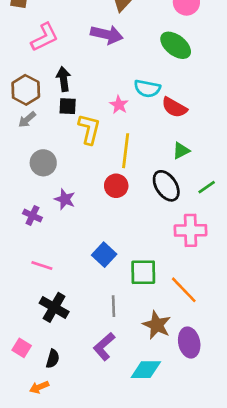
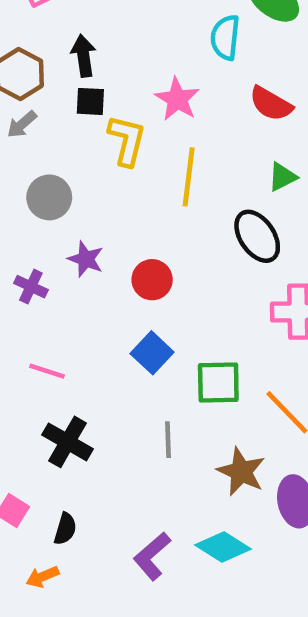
cyan semicircle: (147, 89) -> (225, 37), moved, turned 85
pink star: (119, 105) -> (177, 99), size x1.4
red circle: (116, 186) -> (152, 280), moved
purple L-shape: (104, 347) -> (152, 556), moved
cyan diamond: (146, 370) -> (223, 547), turned 32

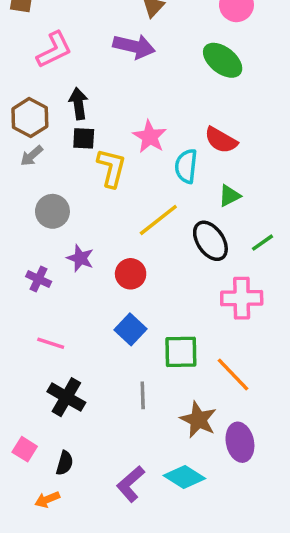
cyan semicircle: (225, 37) -> (186, 166), moved
yellow line: (189, 177) -> (158, 220), moved, turned 45

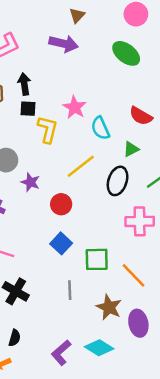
red semicircle: (221, 140) -> (141, 116), moved
cyan semicircle: (186, 166) -> (100, 128), turned -30
black ellipse: (210, 241) -> (118, 181), turned 52
purple star: (80, 258) -> (30, 182), moved

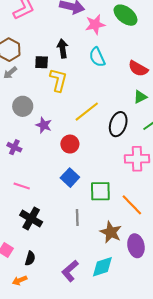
black arrow: (24, 84) -> (63, 49), moved
pink star: (75, 107) -> (95, 24), moved, turned 30
cyan semicircle: (100, 128) -> (97, 57), moved
green triangle: (131, 149) -> (140, 97), moved
cyan diamond: (99, 348) -> (102, 267), turned -50

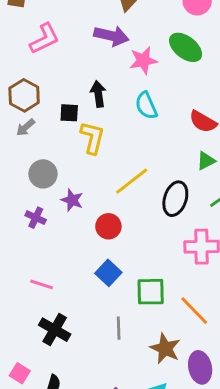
purple cross: (14, 147) -> (36, 218), moved

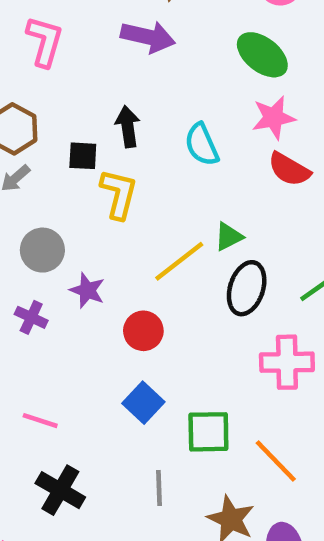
pink L-shape: (44, 39) -> (45, 41), turned -48
pink star: (143, 60) -> (274, 118), moved
green triangle: (206, 161) -> (229, 237), moved

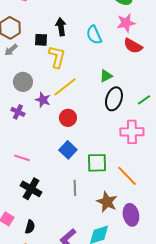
yellow line: (179, 261) -> (65, 87), moved

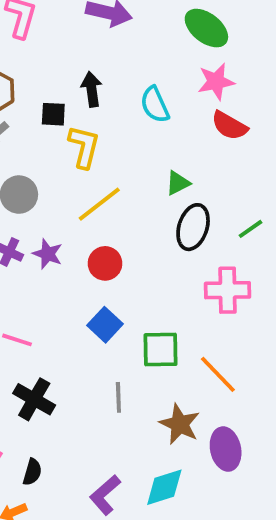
purple star: (43, 100) -> (48, 254), moved

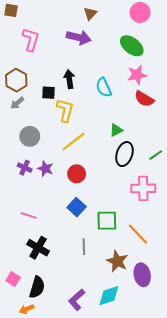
black semicircle: (32, 472) -> (37, 287), size x1.5

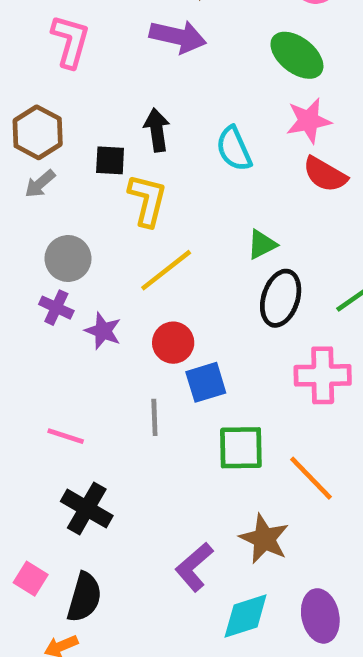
purple cross: (25, 168) -> (56, 308), moved
blue square: (77, 207) -> (206, 382), moved, turned 30
gray line: (84, 247) -> (154, 417), moved
purple ellipse: (142, 275) -> (320, 616), moved
purple L-shape: (77, 300) -> (194, 567), moved

